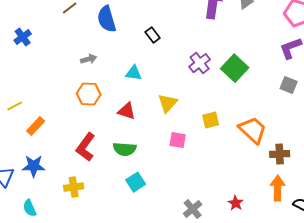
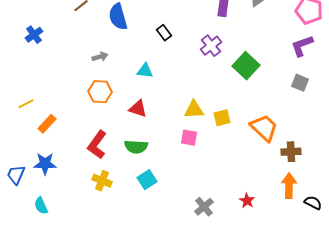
purple cross: (200, 63) -> (211, 46), moved
yellow triangle: (168, 103) -> (194, 110), moved, turned 45
yellow cross: (74, 187) -> (102, 181), moved, turned 30

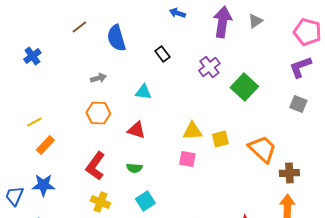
yellow line: (26, 104) -> (34, 122), moved
green semicircle: (136, 147) -> (134, 168), size x0.7

